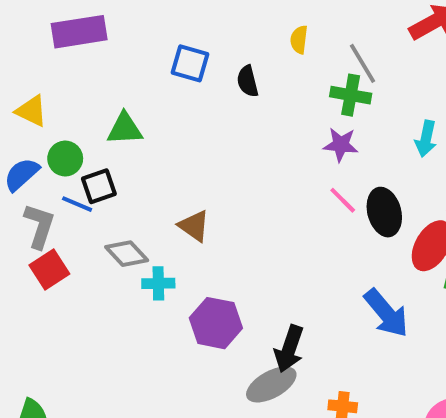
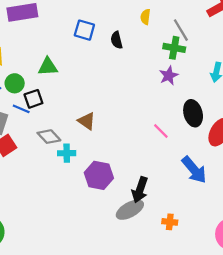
purple star: (341, 145) -> (169, 76), turned -30
pink line: (343, 200) -> (161, 131), moved

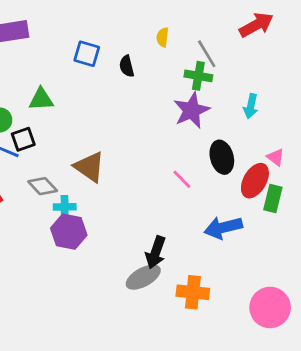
purple star: (169, 76) -> (191, 110), size x1.5
brown triangle: (87, 121) -> (89, 167), size x1.4
blue arrow: (194, 170) -> (223, 228), turned 116
purple hexagon: (99, 175) -> (69, 232), moved
orange cross: (170, 222) -> (193, 292), size x1.6

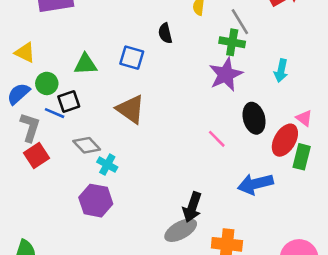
blue square: (87, 54) -> (132, 58), moved
brown triangle: (89, 167) -> (130, 109), moved
cyan cross: (65, 207) -> (107, 165), turned 30
purple hexagon: (69, 232) -> (96, 201), moved

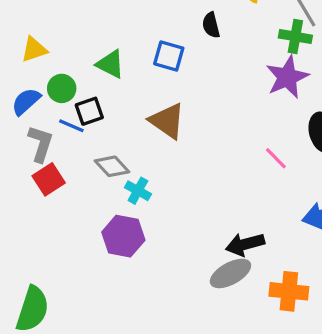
yellow triangle: (25, 53) -> (34, 49), turned -45
green triangle: (85, 64) -> (110, 64), turned 30
black arrow: (192, 207) -> (245, 244), turned 56

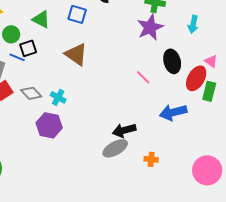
gray diamond: (112, 166) -> (31, 93), moved
orange cross: (289, 291) -> (151, 159), size x0.6

